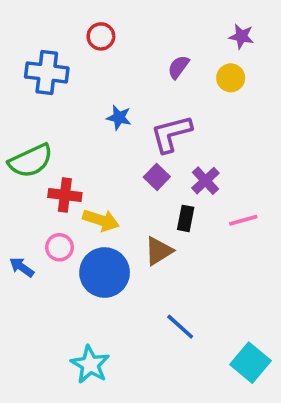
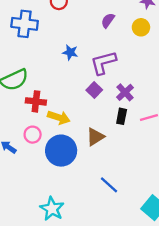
black rectangle: (186, 218) -> (122, 116), moved

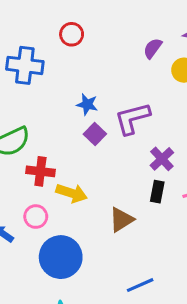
purple semicircle: (108, 20) -> (153, 48), moved
purple square: (94, 90) -> (95, 134), moved
blue circle: (61, 151) -> (61, 257), moved
blue line: (109, 185) -> (140, 285), turned -66

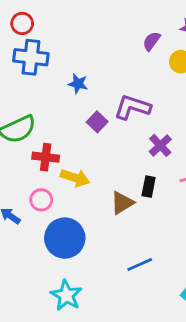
red circle: (72, 34) -> (22, 23), moved
blue star: (87, 104) -> (78, 84), moved
purple L-shape: (132, 118) -> (132, 107), turned 33
black rectangle: (157, 192) -> (149, 187), moved

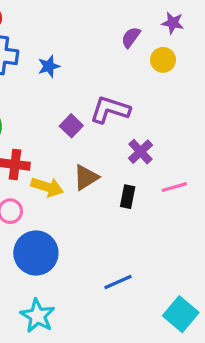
blue star: (78, 84) -> (49, 66), moved, turned -30
brown triangle: (122, 203) -> (86, 177), moved

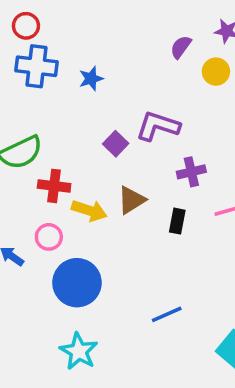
purple cross: (141, 152) -> (191, 172), turned 30

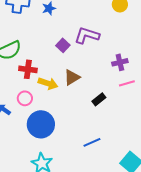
purple cross: (191, 172) -> (120, 62), moved
black rectangle: (177, 221) -> (99, 99), moved, turned 40

